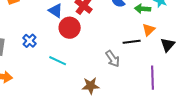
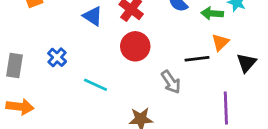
red circle: (70, 28) -> (135, 46), moved

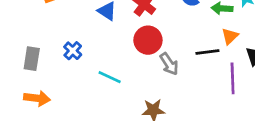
gray arrow: (171, 82) -> (169, 64), moved
purple line: (226, 108) -> (233, 78), moved

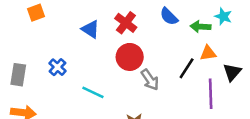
orange triangle: (230, 36) -> (208, 53), turned 36
black line: (207, 52) -> (187, 68), turned -50

